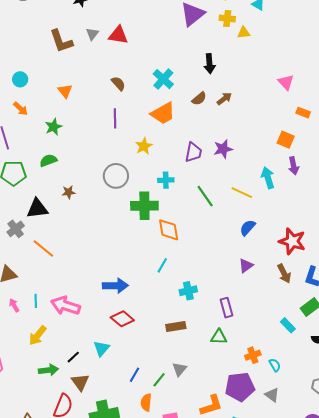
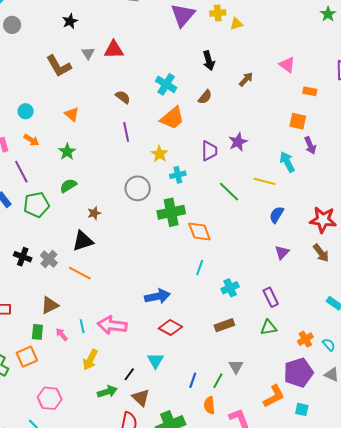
brown arrow: (224, 99) -> (246, 79), moved
cyan cross: (166, 180) -> (178, 175), moved
black triangle: (37, 208) -> (83, 241), moved

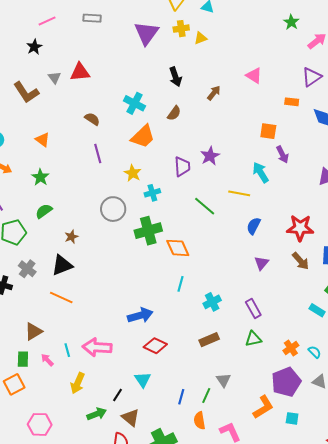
orange rectangle: (310, 91) -> (292, 102), moved
gray cross: (49, 259) -> (27, 269), moved

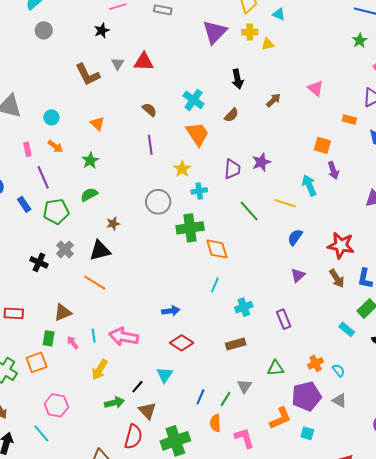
orange trapezoid: (143, 137) -> (197, 134), turned -88
blue arrow: (140, 315) -> (171, 311), size x0.7
green triangle: (253, 339) -> (276, 368), moved

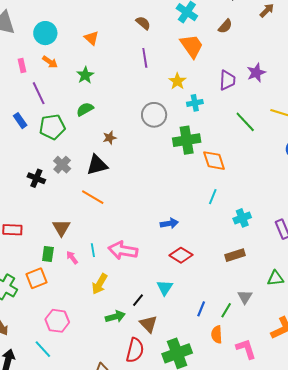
cyan circle: (51, 117) -> (45, 33), size x1.5
brown triangle: (63, 312) -> (61, 228), turned -36

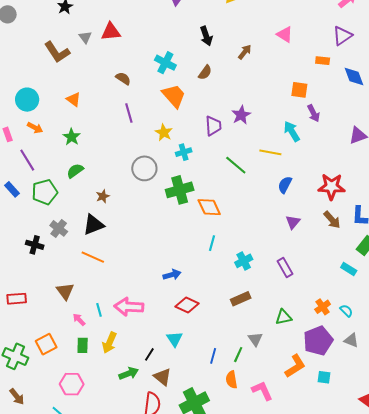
green rectangle: (48, 254) -> (83, 345), moved

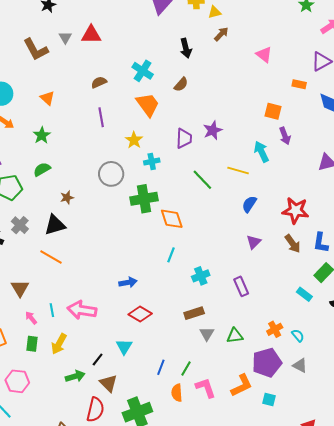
brown arrow: (245, 52) -> (221, 34), moved
brown semicircle: (123, 78) -> (99, 82), turned -63
gray triangle: (255, 339) -> (207, 334), moved
pink L-shape: (262, 391) -> (206, 388), moved

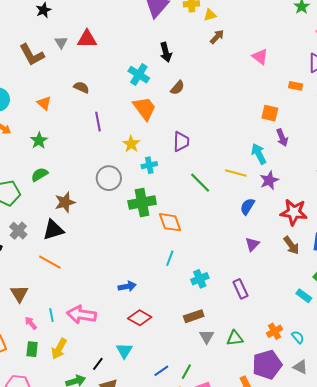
black arrow: (186, 48) -> (166, 52), moved
brown semicircle: (99, 82) -> (81, 87), moved, turned 49
purple star: (213, 130) -> (269, 180), moved
brown star: (67, 197) -> (65, 202), size x1.5
blue line: (161, 367) -> (161, 371), turned 35

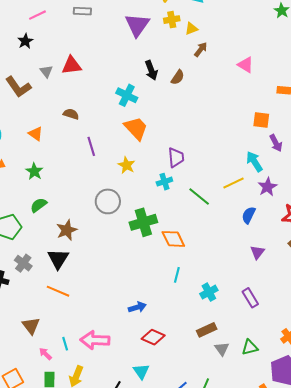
brown semicircle: (177, 88) -> (178, 77), moved
cyan cross: (149, 165) -> (164, 182), moved
yellow line: (236, 173) -> (233, 183), turned -35
black triangle: (53, 230) -> (58, 259), turned -35

